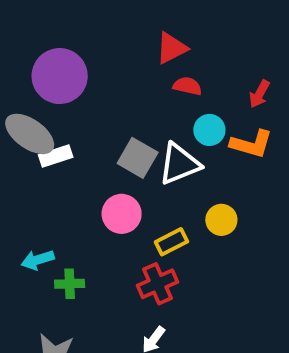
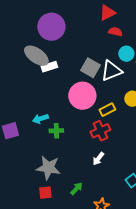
pink circle: (122, 214) -> (82, 96), size x1.4

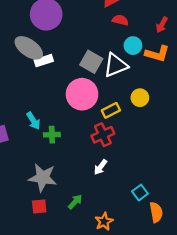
cyan arrow: (40, 119) -> (33, 121), turned -105

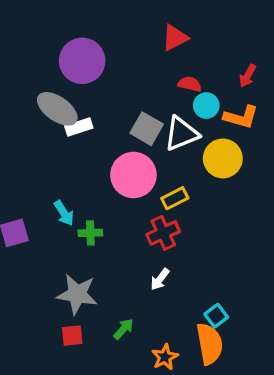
red semicircle: (120, 20) -> (190, 84), moved
yellow circle: (140, 98) -> (223, 158), moved, size x1.5
orange semicircle: (156, 212) -> (210, 344), moved, size x1.4

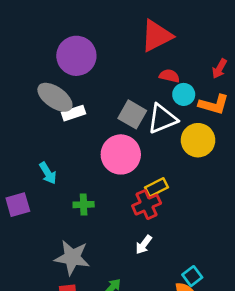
red triangle: (175, 38) -> (157, 36), size x1.4
yellow rectangle: (175, 198) -> (157, 187), moved
cyan arrow: (64, 213) -> (48, 173), moved

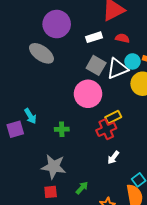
cyan circle: (184, 94) -> (132, 61), moved
white rectangle: (74, 113) -> (94, 37), moved
cyan arrow: (48, 173) -> (30, 116), moved
white arrow: (144, 245) -> (113, 158), moved

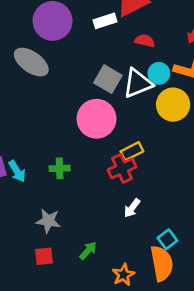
white rectangle: (94, 37) -> (105, 21), moved
cyan arrow: (30, 116) -> (17, 171), moved
gray star: (54, 167) -> (48, 221), size x0.7

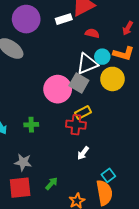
gray square: (108, 79) -> (79, 83), moved
red cross: (122, 168) -> (76, 125), turned 30
red square: (44, 256) -> (20, 188), size x1.6

